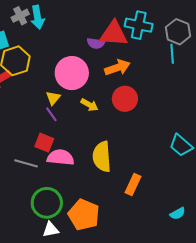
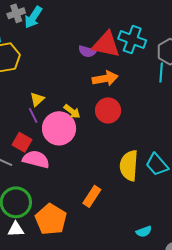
cyan arrow: (38, 17) -> (33, 17), turned 35
pink circle: (72, 73) -> (59, 128), moved
yellow semicircle: (102, 157) -> (129, 166), moved
orange rectangle: (133, 184) -> (92, 196), moved

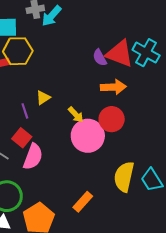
purple semicircle: (87, 51) -> (100, 58), turned 36
purple line: (33, 115) -> (25, 111), moved
pink circle: (59, 128) -> (88, 136), moved
pink semicircle: (36, 159) -> (33, 157), turned 88

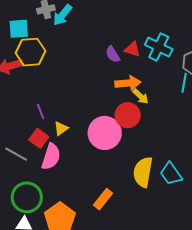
red triangle: (120, 54) -> (132, 49), size x0.6
yellow triangle: (43, 98) -> (61, 129), moved
yellow arrow: (76, 115) -> (141, 96), moved

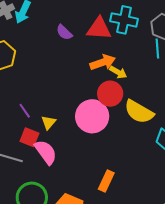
red triangle: (132, 49) -> (99, 29), size x1.5
purple semicircle: (113, 54) -> (64, 32), moved
pink semicircle: (51, 157) -> (46, 152), turned -40
yellow semicircle: (143, 172) -> (139, 112), moved, turned -56

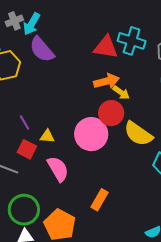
purple semicircle: (64, 32) -> (42, 49), moved, size x1.6
yellow triangle: (49, 122) -> (47, 136), turned 49
pink semicircle: (46, 152) -> (58, 169), moved

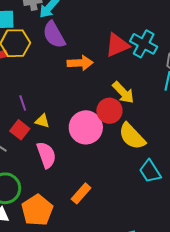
red triangle: (106, 47) -> (117, 45), turned -44
orange arrow: (107, 81) -> (80, 63), moved
yellow arrow: (121, 93) -> (123, 93), size x1.4

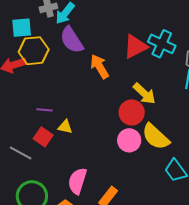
orange arrow: (80, 63) -> (99, 66), turned -115
purple line: (23, 103) -> (45, 110), turned -63
pink circle: (86, 127) -> (129, 140), moved, size x0.7
pink semicircle: (46, 155) -> (77, 181), moved, turned -140

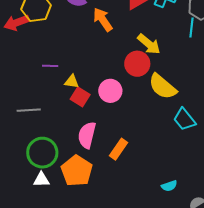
red square: (43, 137) -> (80, 97), moved
pink circle: (129, 140) -> (110, 91), moved
gray line: (21, 153) -> (29, 110), turned -30

